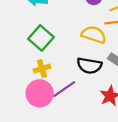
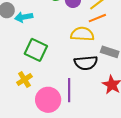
yellow cross: (42, 69) -> (24, 80), moved
purple line: (64, 89) -> (69, 90), turned -40

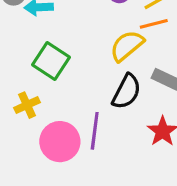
yellow semicircle: (82, 34) -> (127, 46), turned -50
black semicircle: (86, 63) -> (127, 92), turned -65

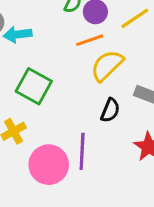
orange line: (154, 24) -> (90, 40), moved
black semicircle: (127, 92) -> (110, 110), size x0.7

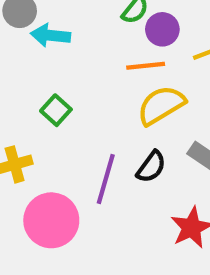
green square: (34, 86) -> (56, 110), size x0.6
purple line: (82, 151) -> (106, 179), moved

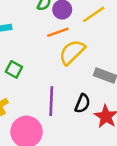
black semicircle: (151, 167) -> (82, 103), moved

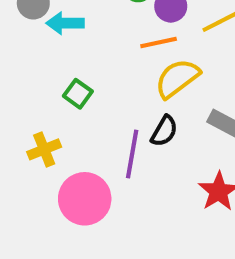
black semicircle: (82, 103) -> (164, 131), moved

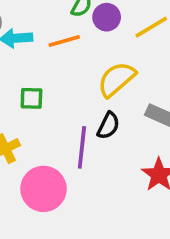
orange line: (159, 42) -> (64, 41), moved
green square: (78, 94) -> (31, 98), turned -30

